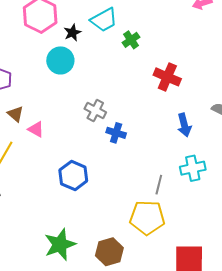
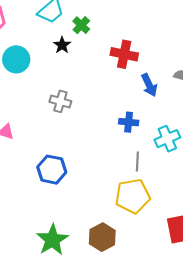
black star: (72, 33) -> (62, 45), moved
blue arrow: (184, 125) -> (149, 85), moved
blue cross: (116, 133) -> (129, 122), moved

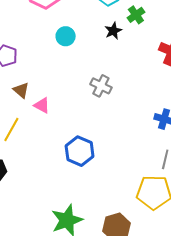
cyan circle: (16, 59) -> (66, 36), size x0.7

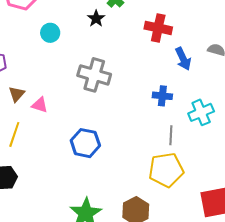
gray cross: (101, 86) -> (94, 75), size x1.5
brown triangle: (21, 90) -> (17, 94), turned 42

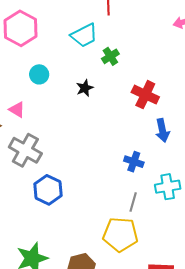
black star: (96, 19) -> (85, 88), moved
gray cross: (94, 75) -> (25, 150), moved
pink triangle: (40, 105) -> (17, 110), moved

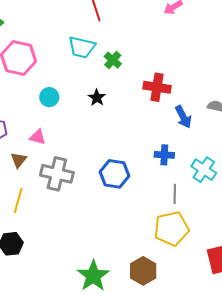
cyan trapezoid: (84, 35) -> (82, 47), turned 56
cyan cross: (168, 187) -> (204, 170), turned -30
blue hexagon: (48, 190) -> (114, 174), moved

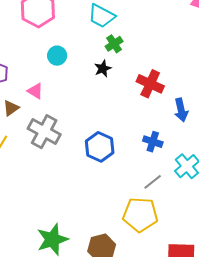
green cross: (113, 60) -> (114, 44), moved
red cross: (157, 87) -> (150, 84), moved
gray line: (175, 194) -> (153, 182), turned 36

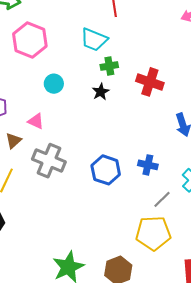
green cross: (114, 44) -> (109, 66), turned 30
red cross: (150, 84) -> (150, 82), moved
blue cross: (153, 142) -> (148, 165), moved

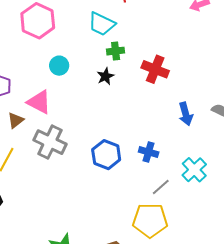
pink triangle: (36, 121) -> (39, 102), size x1.5

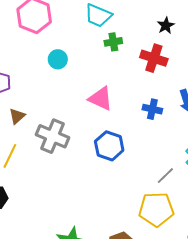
black star: (105, 76) -> (166, 25), moved
pink triangle: (39, 102) -> (101, 99), moved
blue cross: (149, 152) -> (152, 109), moved

